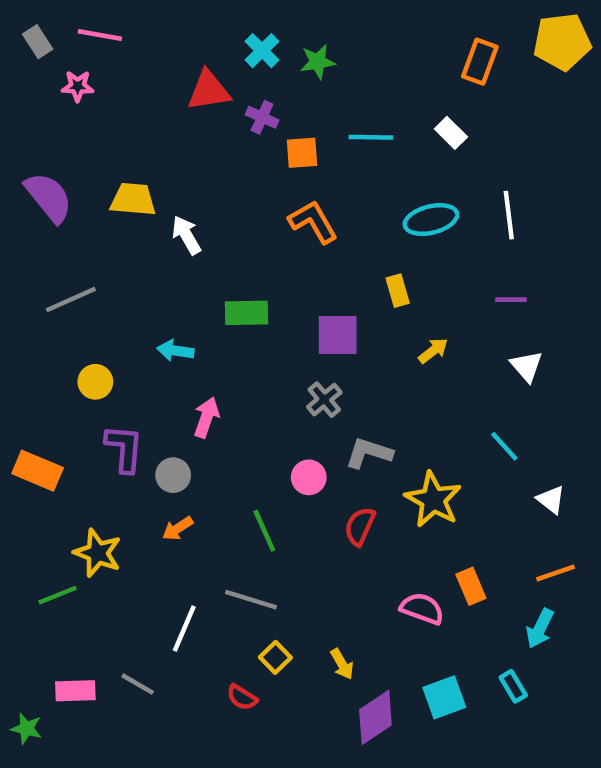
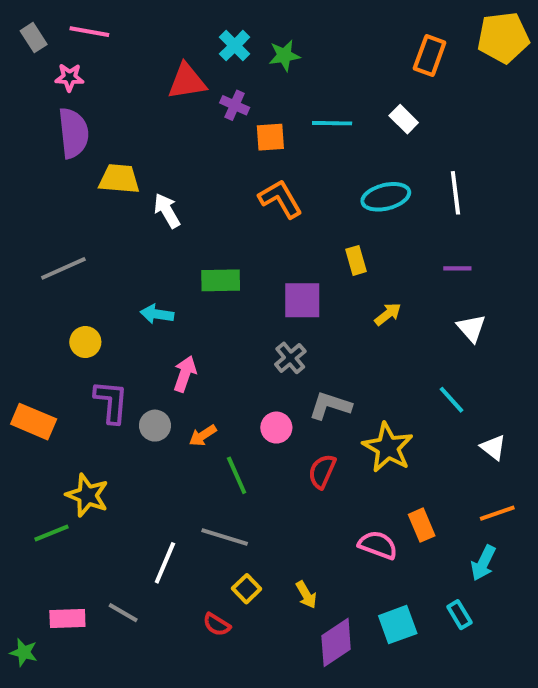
purple semicircle: (49, 197) -> (73, 133), moved, turned 33
orange arrow: (178, 528) -> (203, 436), moved

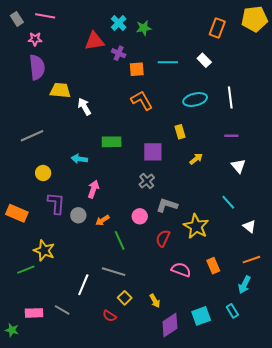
pink semicircle: (378, 545) -> (181, 270), moved

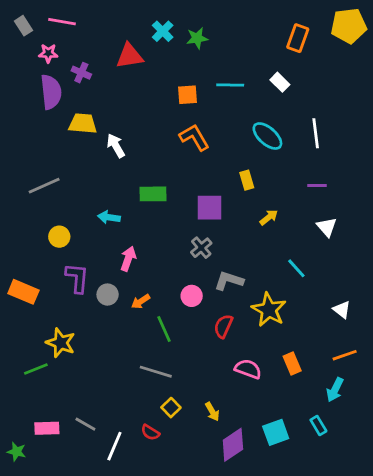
purple cross: (119, 53) -> (81, 73), moved
cyan ellipse: (195, 100) -> (267, 136), turned 55
cyan line: (228, 202) -> (296, 268), moved
white line: (83, 285) -> (114, 446), moved

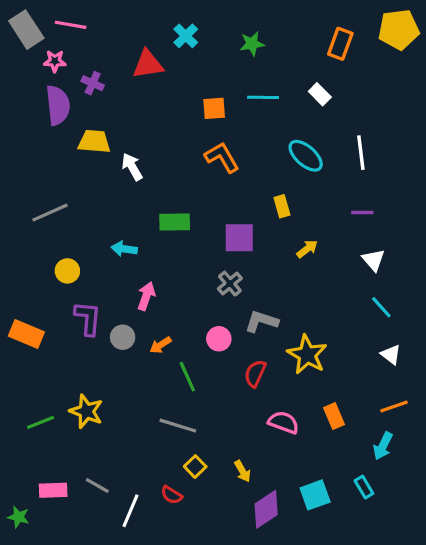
gray rectangle: (23, 26) -> (26, 30), size x1.6
green star: (197, 38) -> (252, 44), moved
cyan line: (296, 268) -> (381, 307), moved
yellow star: (61, 343) -> (86, 411), moved

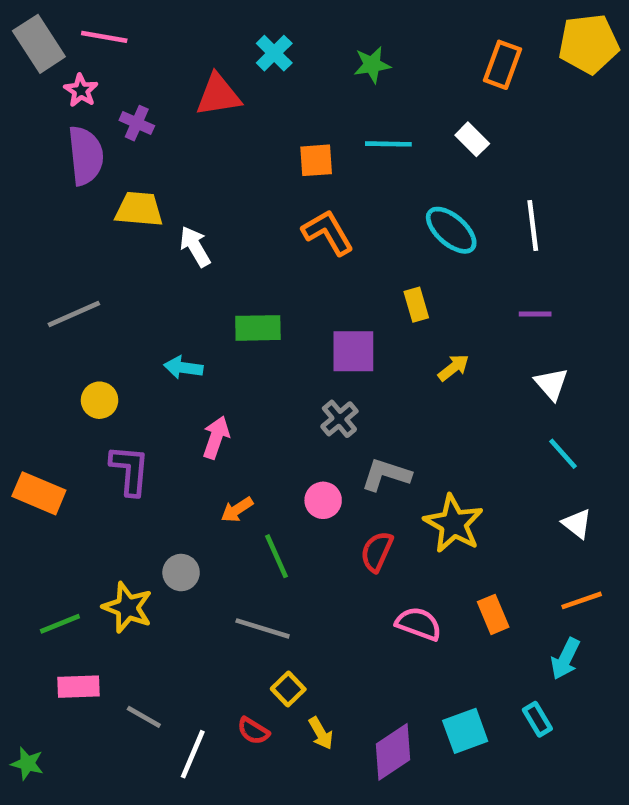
pink star: (55, 61) -> (81, 90), turned 30
gray circle: (123, 337) -> (181, 573), moved
yellow arrow: (243, 471) -> (321, 733), moved
pink rectangle: (53, 490) -> (79, 687), moved

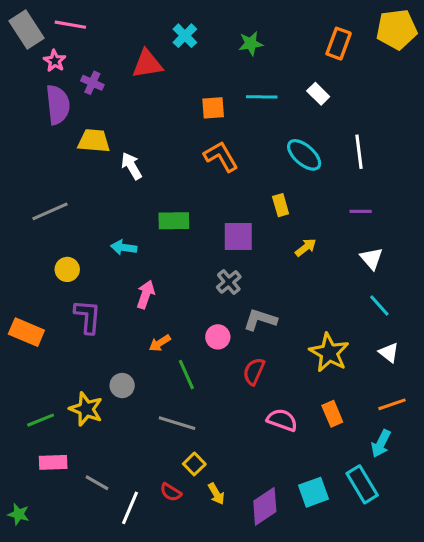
yellow star: (454, 524) -> (329, 353), moved
cyan rectangle: (537, 719) -> (362, 484), size x1.6

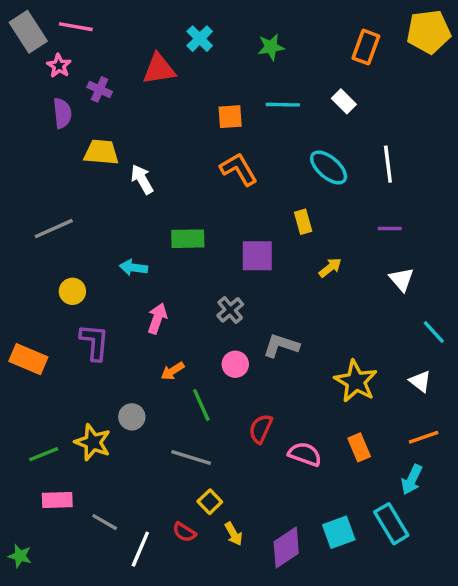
purple semicircle: (58, 105) -> (62, 113), size x0.7
gray cross: (229, 282) -> (230, 310), moved
cyan line: (379, 306) -> (434, 332), moved
red semicircle: (254, 371) -> (261, 429), moved

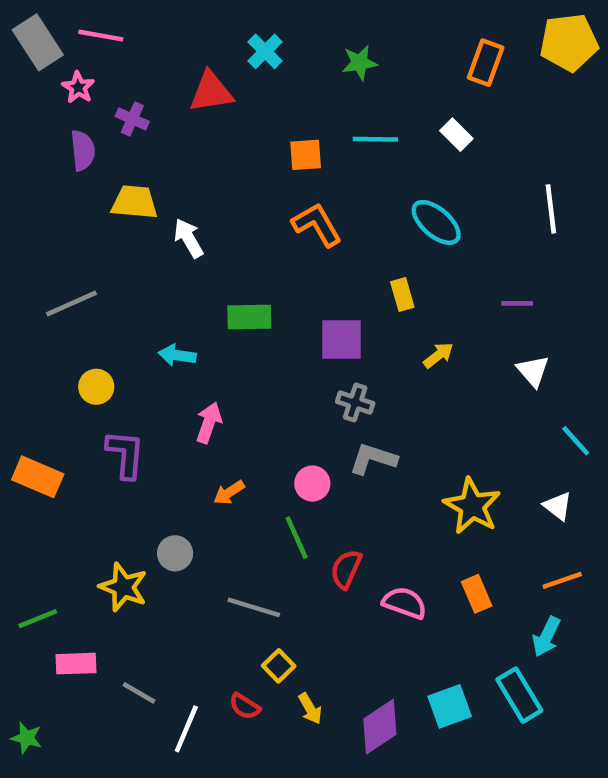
white line: (388, 164) -> (551, 209), moved
gray cross: (230, 310) -> (355, 403), moved, turned -32
green line: (201, 405) -> (297, 538), moved
green line: (44, 454) -> (38, 619), moved

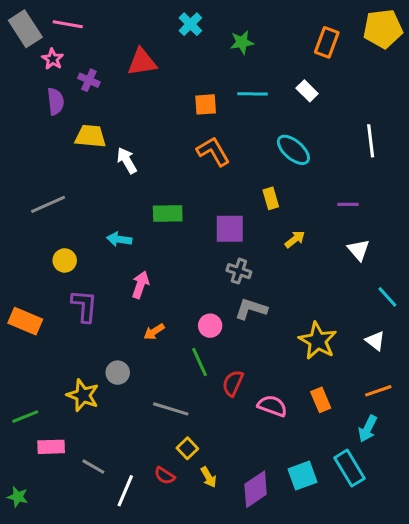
cyan cross: (265, 51) -> (190, 24), moved

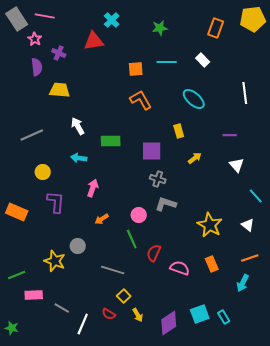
cyan cross: (190, 24) -> (112, 20), moved
white arrow: (127, 161) -> (78, 126), moved
cyan rectangle: (349, 468) -> (224, 317), moved, size x0.6

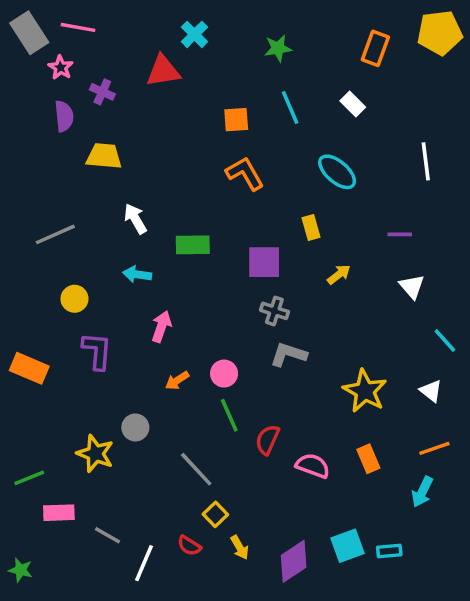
cyan line: (167, 62) -> (290, 107), turned 66
pink circle: (139, 215) -> (224, 374), moved
gray line: (113, 270) -> (196, 469), turned 30
cyan rectangle: (224, 317) -> (389, 551), turned -64

